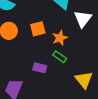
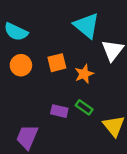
green rectangle: (60, 57) -> (84, 107), moved

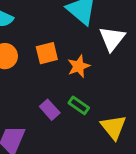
purple rectangle: (59, 111) -> (50, 110), turned 35

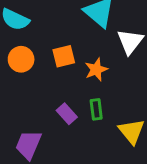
green rectangle: (79, 105) -> (96, 109), turned 48

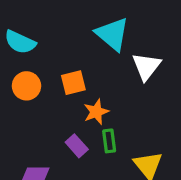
orange star: (96, 70) -> (96, 112), moved

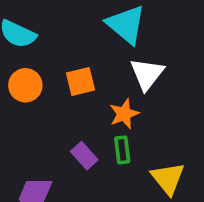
white triangle: (146, 66) -> (147, 74), moved
orange star: (96, 112) -> (124, 114), moved

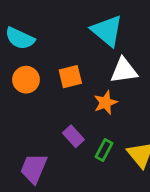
white triangle: (147, 74) -> (124, 70), turned 44
green rectangle: (122, 150) -> (104, 150), moved, turned 35

